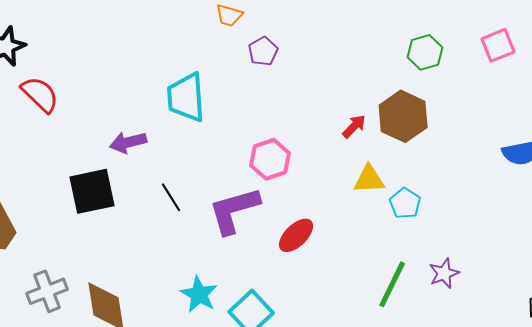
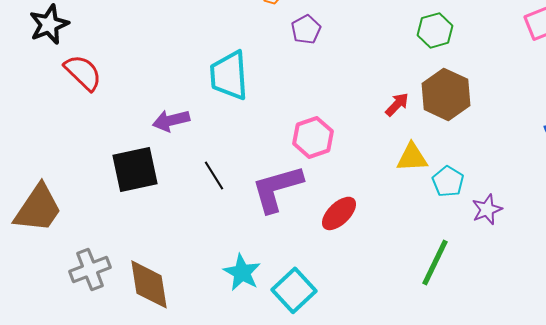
green hexagon: (425, 52) -> (435, 30), moved
purple star: (444, 273) -> (487, 209), moved

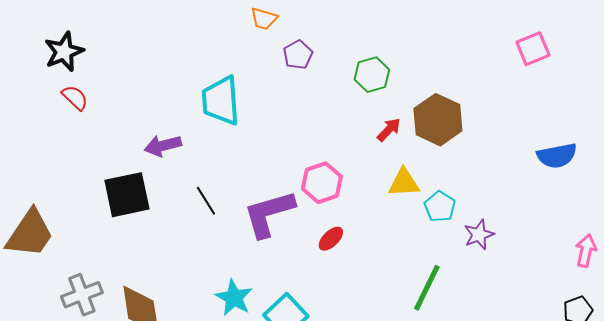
black star: (49, 24) -> (64, 52), moved
green hexagon: (435, 30) -> (372, 75), moved
red semicircle: (83, 72) -> (75, 98), size x0.7
pink hexagon: (313, 137) -> (322, 183), moved
red ellipse: (339, 213) -> (331, 239), size x0.7

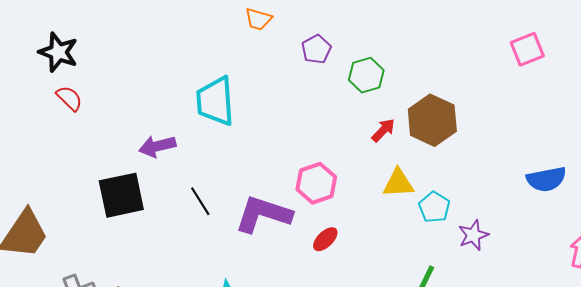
black star: (64, 52) -> (58, 52), turned -30
purple pentagon: (298, 55) -> (316, 49), moved
blue semicircle: (557, 156) -> (546, 179), moved
purple L-shape: (269, 214) -> (263, 214), turned 34

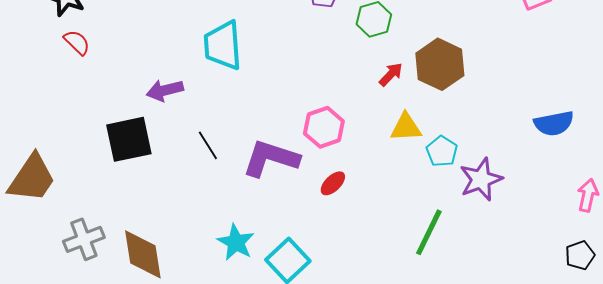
purple star: (473, 235) -> (481, 179), size x1.4

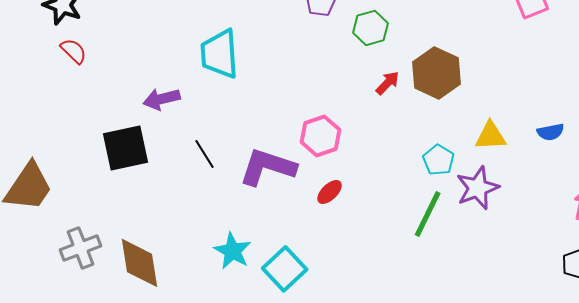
blue semicircle: (554, 123) -> (551, 132), size x0.7
yellow triangle: (406, 127) -> (491, 136), moved
green line: (429, 232) -> (428, 214), moved

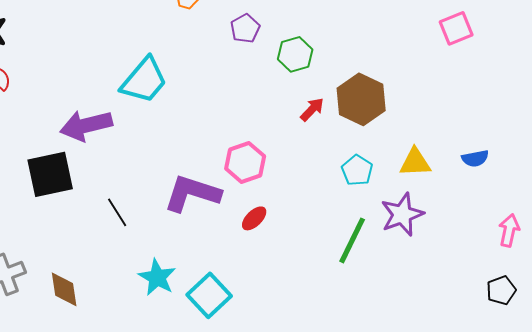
cyan trapezoid: (220, 54) -> (144, 80), turned -136
purple arrow: (162, 99) -> (86, 125), size x1.4
black line: (205, 154) -> (117, 212), moved
cyan pentagon: (439, 160) -> (357, 170), moved
brown diamond: (140, 263) -> (64, 289), size x0.7

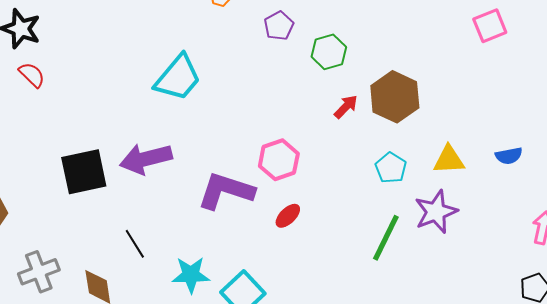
purple arrow: (86, 125) -> (146, 159), moved
black line: (117, 212) -> (135, 244), moved
cyan star: (157, 277) -> (191, 275), turned -30

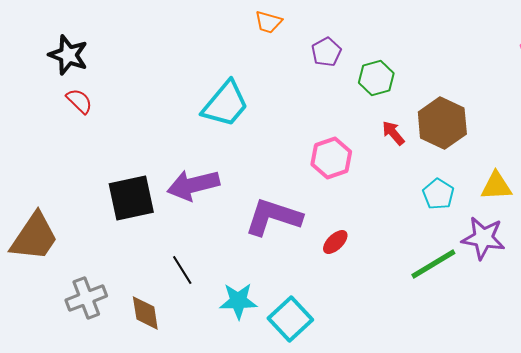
red arrow: (346, 107) -> (393, 133), turned -84
pink hexagon: (279, 160) -> (331, 158), moved
purple star: (436, 212) -> (483, 238), turned 30
green line: (386, 238) -> (433, 264), turned 33

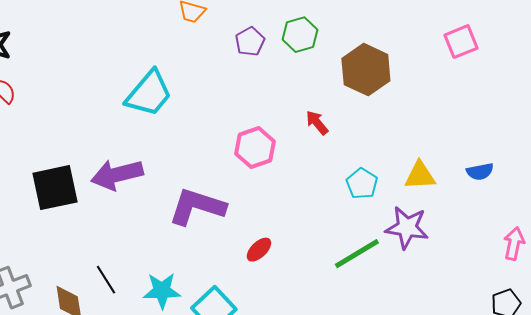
green hexagon: (376, 78) -> (300, 35), moved
brown hexagon: (442, 123) -> (366, 70), moved
red ellipse: (335, 242) -> (259, 250), moved
black line: (182, 270) -> (106, 280), moved

